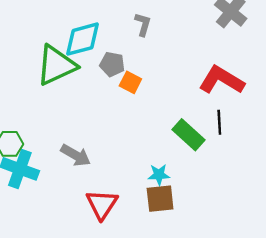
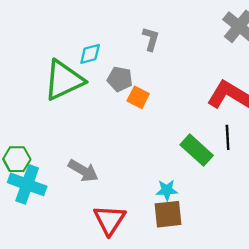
cyan diamond: (83, 39) -> (90, 54), size x0.6

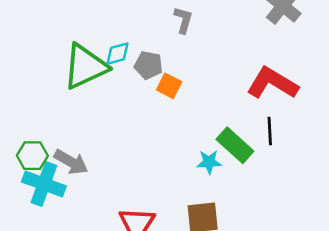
cyan diamond: (90, 54) -> (117, 54), moved
gray arrow: (83, 171) -> (71, 162), moved
cyan star: (167, 190) -> (209, 162), moved

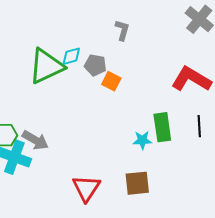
black line: (270, 131) -> (199, 126), moved
green rectangle: (235, 145) -> (162, 127), turned 40

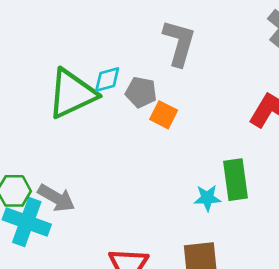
gray L-shape: (122, 30) -> (179, 43), size x1.6

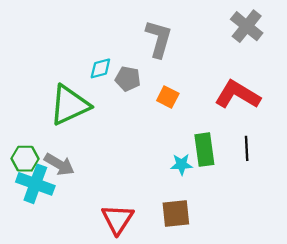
green triangle: (72, 94) -> (70, 105), moved
orange square: (164, 115) -> (168, 97), moved

